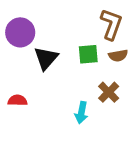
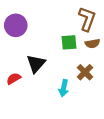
black triangle: (46, 58) -> (36, 64), moved
red semicircle: (17, 100) -> (14, 79), turned -32

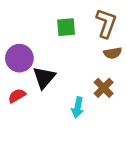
purple circle: (16, 25) -> (19, 58), moved
green square: (69, 42) -> (66, 27), moved

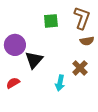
red semicircle: (17, 96) -> (13, 83), moved

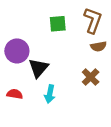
red semicircle: (13, 83) -> (15, 94), turned 40
cyan arrow: (60, 83) -> (50, 94), moved

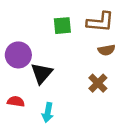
brown L-shape: (93, 20) -> (100, 22), turned 75
cyan arrow: (50, 94) -> (48, 112), moved

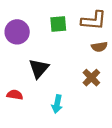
purple circle: (18, 55) -> (17, 32), moved
cyan arrow: (48, 112) -> (57, 104), moved

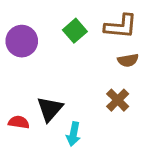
green square: (58, 24) -> (75, 31), turned -36
black triangle: (39, 68) -> (50, 109), moved

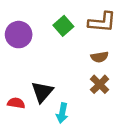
brown semicircle: (128, 60) -> (100, 57), moved

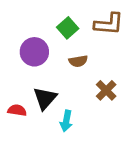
purple circle: (19, 35) -> (34, 52), moved
brown semicircle: (100, 57) -> (78, 61), moved

